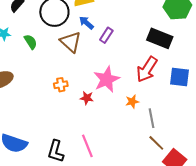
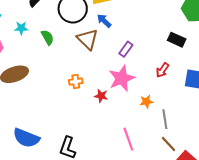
purple rectangle: (106, 35) -> (126, 49), moved
black rectangle: (160, 38) -> (177, 40), size x0.7
red arrow: (147, 69) -> (162, 70), size x0.6
pink line: (87, 146) -> (128, 139), moved

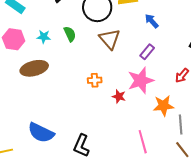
blue arrow: (104, 21) -> (152, 21), moved
cyan star: (21, 28) -> (44, 37), moved
orange star: (146, 102) -> (163, 106), size x1.5

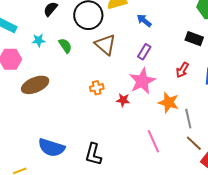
cyan star: (44, 37) -> (39, 40), moved
orange star: (163, 106) -> (169, 102), turned 30

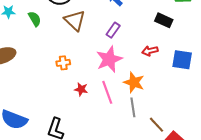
red arrow: (182, 70) -> (150, 51), turned 42
red star: (123, 100) -> (81, 89), moved
gray line: (188, 119) -> (133, 107), moved
pink line: (153, 141) -> (107, 92), moved

